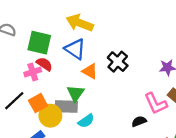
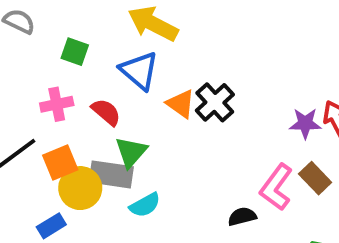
green square: (39, 43) -> (75, 52), size x0.6
red semicircle: (44, 64) -> (106, 112), moved
orange triangle: (90, 71) -> (181, 104), moved
pink L-shape: (156, 104) -> (276, 187), turned 55

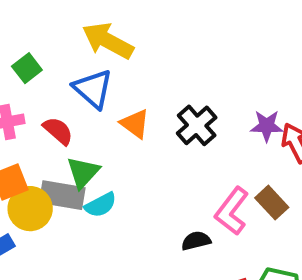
green square: (75, 52) -> (27, 68), turned 32
black cross: (215, 102) -> (197, 125), moved
purple star: (305, 123) -> (267, 126), moved
cyan semicircle: (145, 205) -> (101, 205), moved

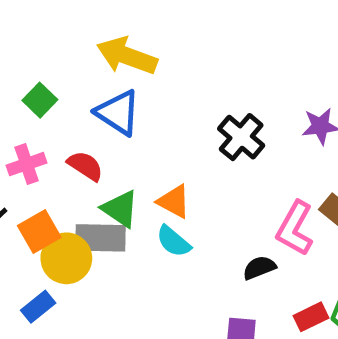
orange triangle: (135, 124) -> (174, 201), moved
green triangle: (83, 172) -> (120, 209), turned -30
cyan semicircle: (101, 205) -> (173, 241), moved, turned 76

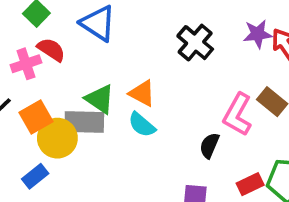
red semicircle: (85, 166) -> (51, 50), moved
black semicircle: (259, 268) -> (209, 145), turned -45

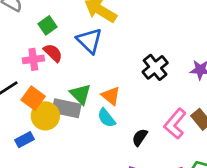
orange square: (36, 117) -> (33, 98), turned -35
black semicircle: (209, 145) -> (140, 137), moved

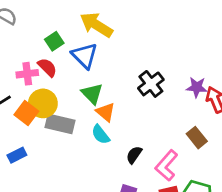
green square: (48, 25) -> (54, 41), moved
green triangle: (80, 94) -> (92, 94), moved
yellow circle: (45, 116) -> (43, 103), moved
pink L-shape: (175, 124) -> (166, 165), moved

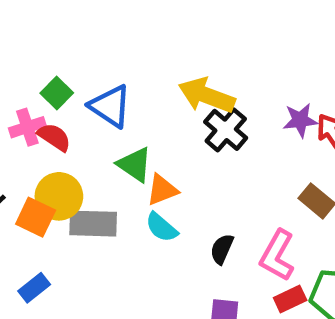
yellow arrow: (96, 25) -> (207, 95), moved
pink cross: (27, 74) -> (27, 127), moved
orange triangle: (106, 112) -> (162, 190), turned -50

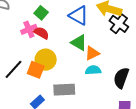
blue triangle: (110, 106) -> (79, 15), moved
gray rectangle: (93, 224) -> (64, 90), moved
cyan semicircle: (162, 227) -> (93, 70), turned 140
black semicircle: (222, 249) -> (121, 78), size x1.5

